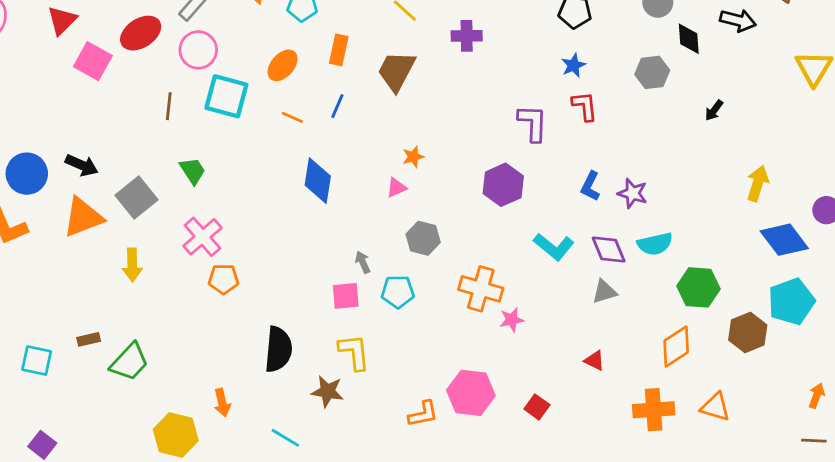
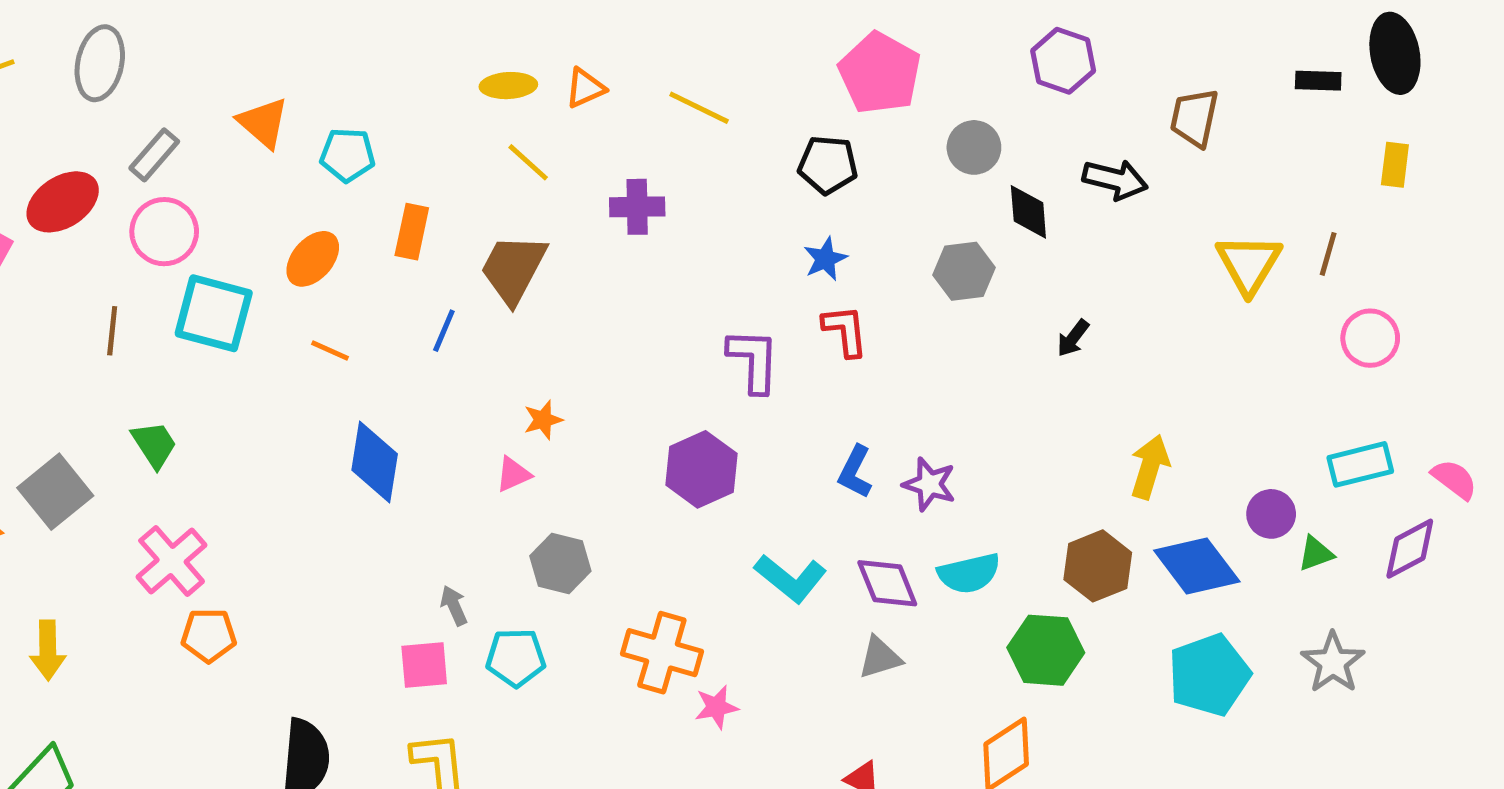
blue line: (337, 106) -> (444, 331), moved
yellow arrow: (132, 265) -> (48, 650), moved
brown hexagon: (748, 332) -> (1098, 566), moved

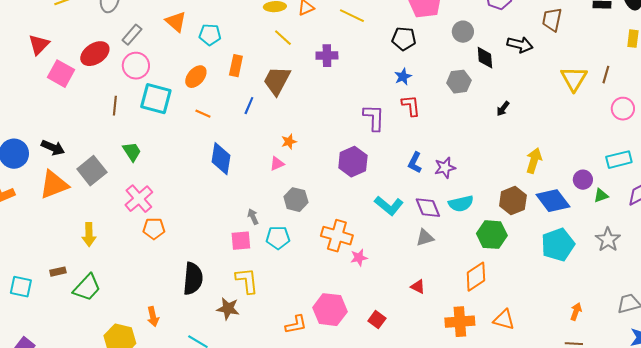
purple star: (929, 484) -> (445, 168), turned -30

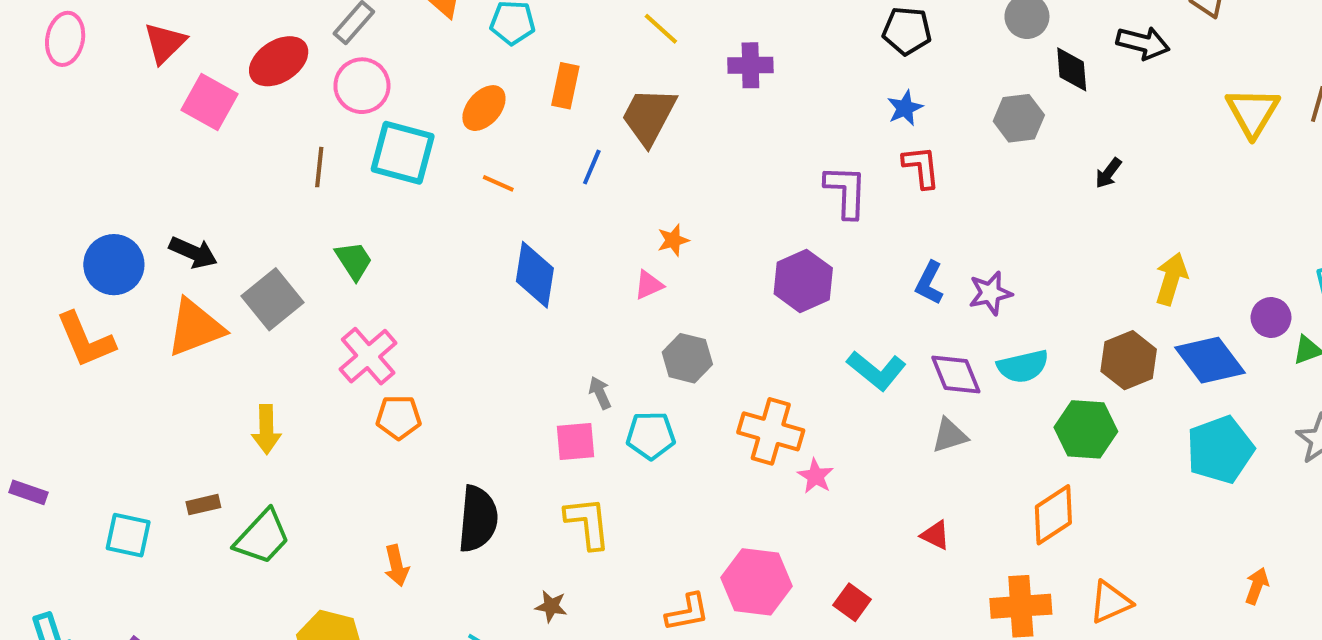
pink star: (359, 258) -> (815, 476), turned -30
brown star: (228, 309) -> (551, 606), moved, size x0.7
orange arrow: (153, 317) -> (397, 566), moved
orange triangle: (504, 320) -> (1110, 602), turned -40

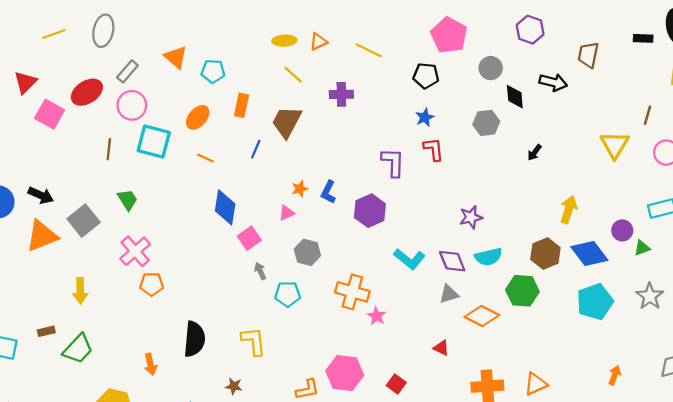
yellow triangle: (1253, 112) -> (615, 145), moved
blue L-shape: (929, 283) -> (328, 192), moved
pink square: (576, 442) -> (249, 238), moved, turned -30
orange diamond: (1053, 515) -> (482, 316), moved, turned 60

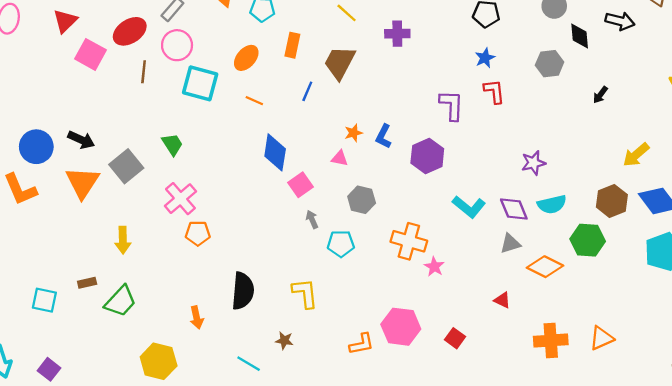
brown line: (109, 149) -> (144, 72), moved
yellow arrow: (569, 210) -> (636, 155), turned -148
pink triangle: (287, 213) -> (340, 158), turned 35
orange triangle: (42, 236) -> (82, 182), turned -36

